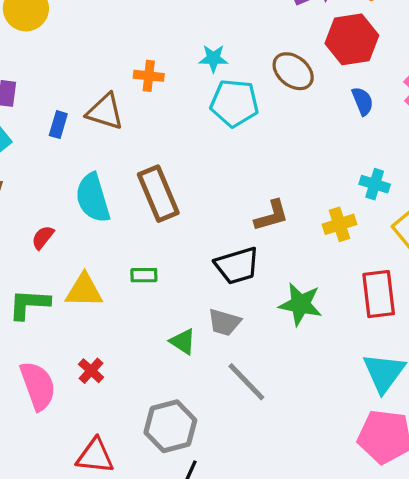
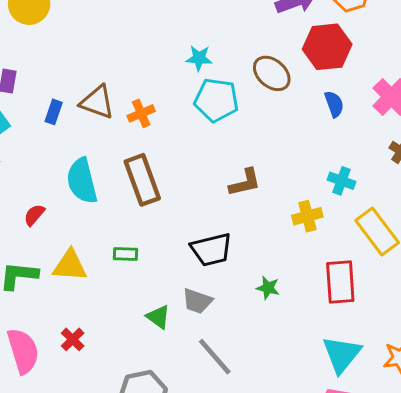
orange cross: (149, 76) -> (141, 113), moved, turned -32
brown L-shape: (271, 216) -> (245, 183), moved
green star: (300, 304) -> (268, 288), size x0.6

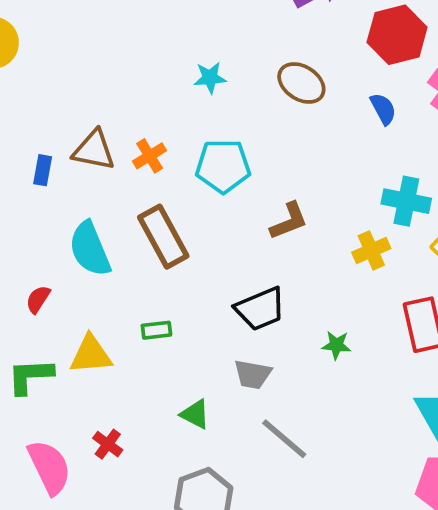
red hexagon: (327, 47) -> (397, 35), moved
cyan pentagon: (216, 100) -> (223, 166), moved
cyan cross: (342, 181) -> (406, 201), size x1.4
green triangle: (158, 317) -> (195, 414), moved

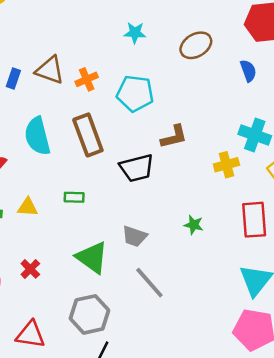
brown ellipse: (301, 83) -> (196, 45), turned -72
black trapezoid: (260, 309) -> (137, 168), moved
yellow triangle: (91, 355) -> (28, 207), size x0.7
green triangle: (195, 414) -> (92, 257), size x1.6

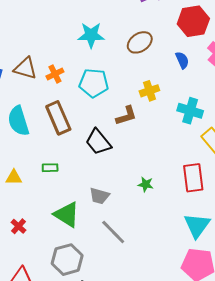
cyan star: (135, 33) -> (91, 35), size x1.5
yellow cross: (226, 165) -> (149, 91), moved
black trapezoid: (137, 168) -> (98, 142), turned 68

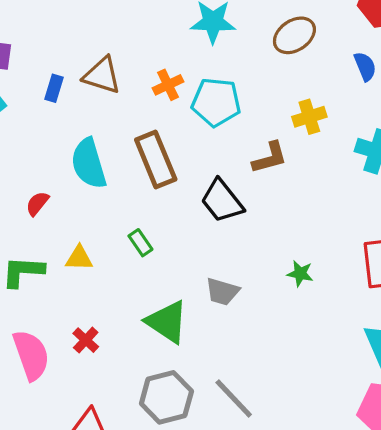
orange cross: (55, 74) -> (168, 85), moved
green rectangle: (50, 168) -> (140, 243), turned 56
gray line: (113, 232) -> (234, 398), moved

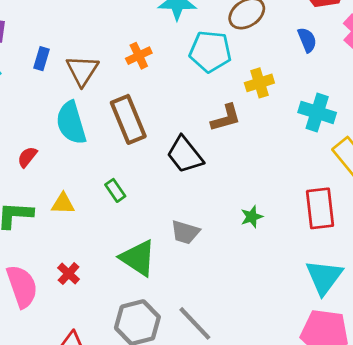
brown triangle: (102, 75) -> (82, 70), moved, turned 45
cyan pentagon: (216, 102) -> (210, 51), moved
green star: (300, 274) -> (252, 217), turned -30

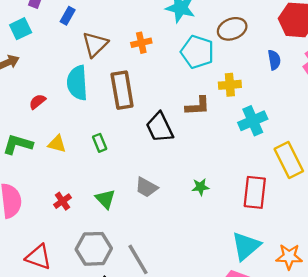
blue rectangle: (41, 59) -> (68, 16), moved
cyan cross: (317, 112) -> (253, 121), moved, turned 36
green triangle: (138, 258) -> (105, 199), size x0.7
red cross: (69, 274) -> (62, 201), moved

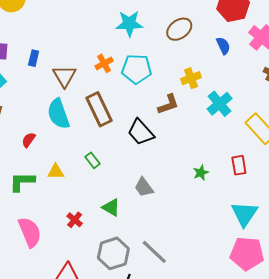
cyan pentagon: (197, 52) -> (137, 69), moved
gray trapezoid: (146, 187) -> (144, 187), turned 40
green star: (200, 187) -> (201, 173), moved
red rectangle: (255, 192) -> (239, 165), size x0.7

